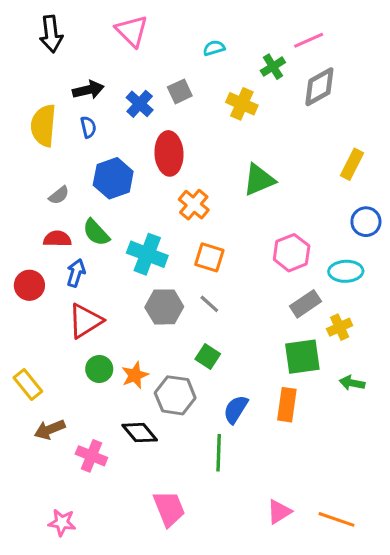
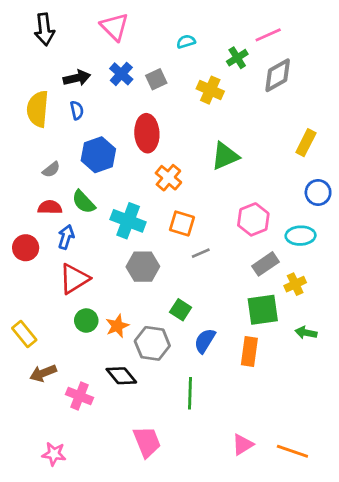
blue cross: (140, 104) -> (121, 74), moved
gray line: (209, 304) -> (201, 253), moved, turned -66
blue semicircle: (236, 409) -> (205, 341), moved

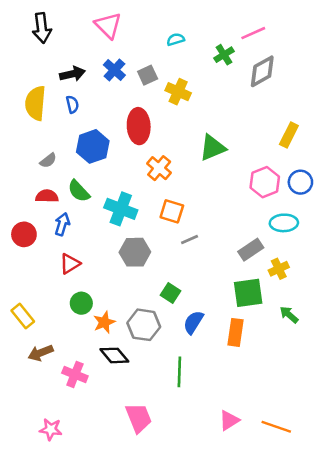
yellow cross: (210, 90) -> (178, 92), moved
pink hexagon: (253, 219) -> (265, 182), moved
red triangle: (74, 279) -> (70, 264), size x0.7
orange star: (117, 326) -> (104, 322), moved
green arrow: (306, 333) -> (289, 315), turned 30

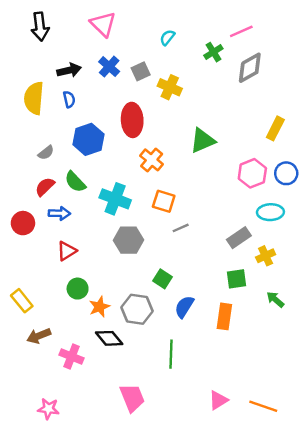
cyan semicircle: (176, 39) -> (167, 37), turned -35
red semicircle: (47, 196) -> (45, 187), turned -45
blue arrow: (62, 224) -> (59, 213), turned 75
green square: (248, 293) -> (236, 279), size x0.7

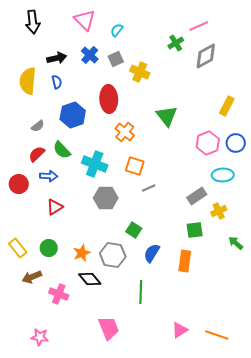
cyan semicircle: (167, 37) -> (117, 30), moved
green triangle: (203, 141) -> (167, 116), turned -45
green circle: (78, 289) -> (49, 248), moved
green arrow: (275, 299) -> (236, 243), moved

